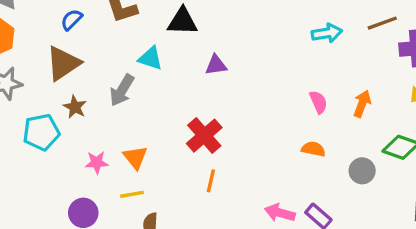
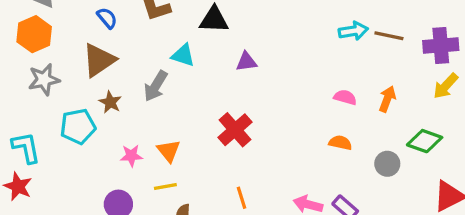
blue semicircle: (72, 20) -> (107, 18), turned 95
brown line: (382, 23) -> (389, 36), moved, turned 32
pink semicircle: (318, 102) -> (345, 97), turned -50
orange line: (211, 181) -> (242, 198), moved, turned -30

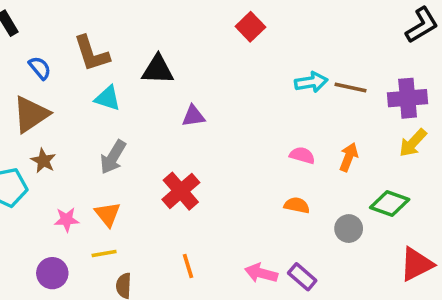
cyan triangle: (183, 55) -> (108, 98), moved
gray arrow: (156, 86) -> (113, 157), moved

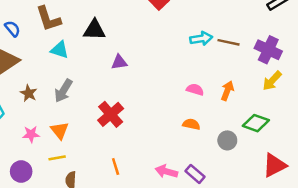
purple cross: (408, 98) -> (268, 50), turned 30
brown star: (43, 161) -> (29, 93), moved

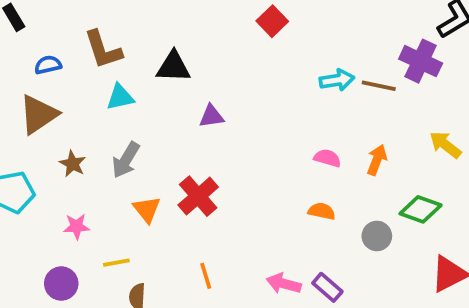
blue semicircle: (12, 29) -> (48, 65), turned -63
cyan triangle: (60, 50) -> (120, 97), turned -30
purple cross: (268, 50) -> (421, 61), moved
yellow arrow: (272, 81) -> (445, 145), turned 85
orange triangle: (60, 130) -> (147, 209), moved

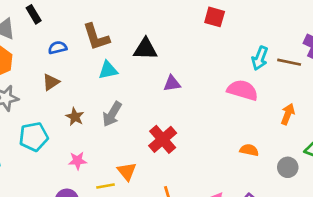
red square: (272, 21) -> (215, 17), turned -30
cyan arrow: (337, 80) -> (260, 58), turned 120
brown triangle: (38, 114) -> (51, 82), size x0.6
pink semicircle: (327, 158) -> (242, 90), moved, size x1.6
orange triangle: (147, 209) -> (127, 171), moved

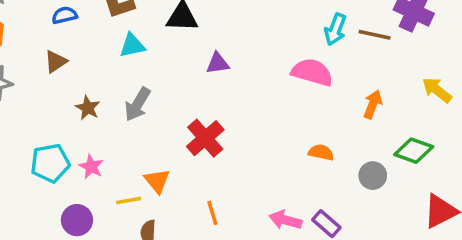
cyan pentagon: (34, 137) -> (50, 163), moved
pink star: (78, 161) -> (91, 167), turned 30

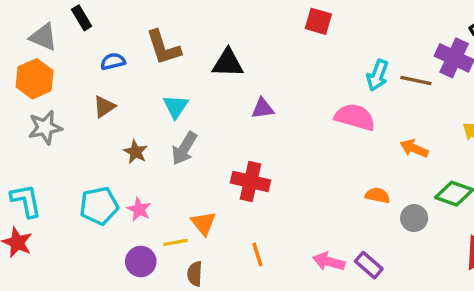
cyan triangle: (132, 45) -> (176, 107), moved, turned -44
orange arrow: (373, 104) -> (414, 148), turned -88
red cross: (205, 138) -> (250, 181), turned -36
orange semicircle: (321, 152) -> (378, 195), moved
purple circle: (77, 220) -> (141, 262), moved

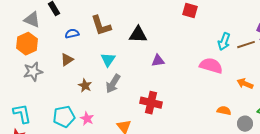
brown line: (416, 80) -> (246, 45), turned -30

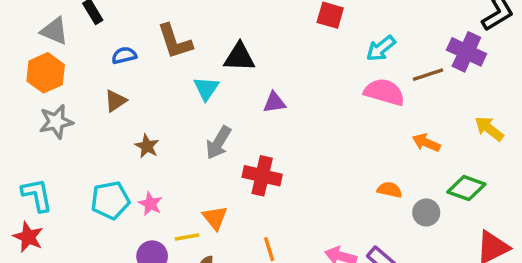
cyan arrow: (224, 42) -> (381, 48), moved, turned 30
cyan triangle: (108, 60) -> (206, 89), moved
pink semicircle: (211, 66) -> (384, 92), moved
gray arrow: (113, 84) -> (218, 143), moved

